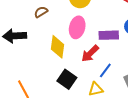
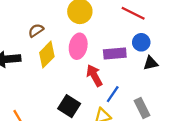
yellow diamond: (57, 47) -> (47, 55), moved, turned 40
red arrow: (90, 54) -> (94, 76), turned 108

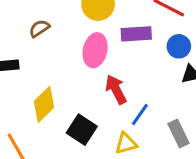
purple rectangle: (115, 53) -> (136, 34), moved
yellow diamond: (47, 55) -> (44, 104), moved

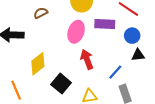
blue line: (140, 115) -> (115, 72), moved

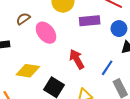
pink ellipse: (76, 32) -> (46, 33), moved, turned -50
yellow diamond: (38, 64) -> (28, 71), turned 55

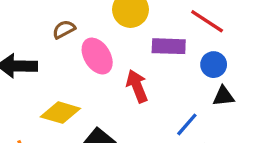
red arrow: (77, 59) -> (137, 86), moved

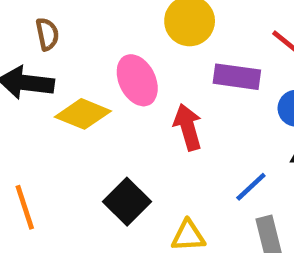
brown semicircle: (64, 29) -> (47, 34), moved, turned 100
yellow diamond: (60, 113) -> (83, 114), moved

